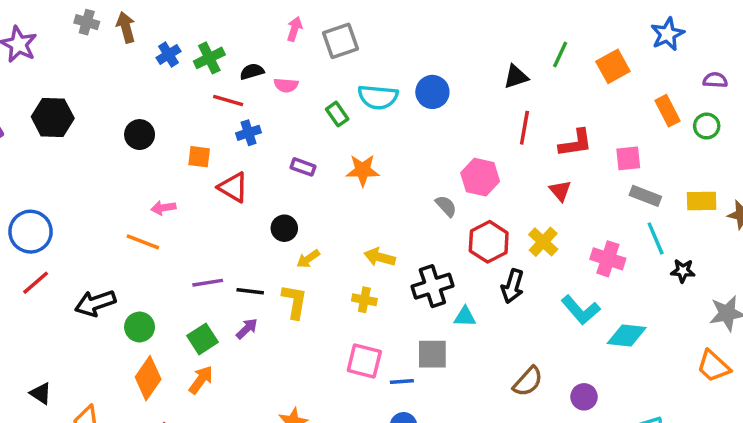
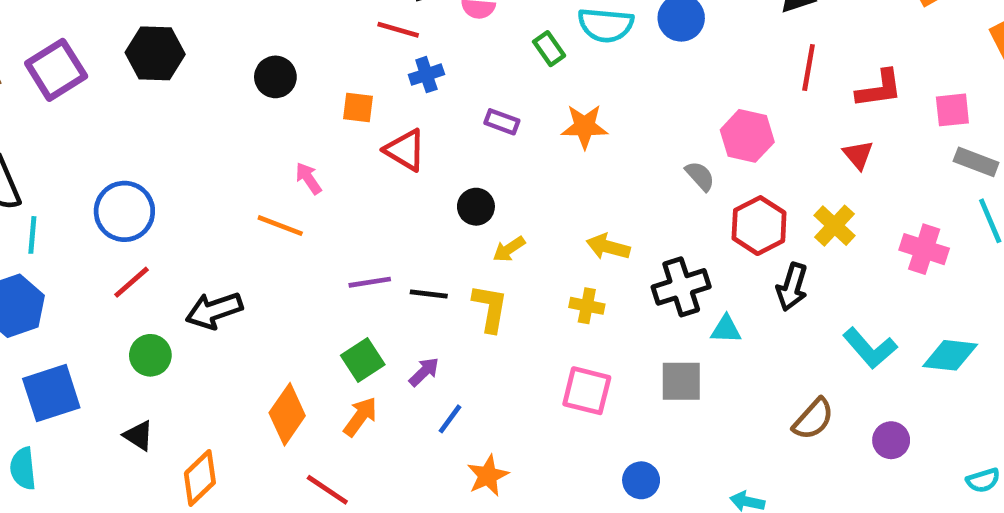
pink arrow: (163, 208) -> (308, 178), turned 65
cyan L-shape: (581, 310) -> (870, 348), moved
green circle: (140, 327) -> (150, 355), moved
purple arrow: (247, 329) -> (424, 372), moved
blue line: (402, 381) -> (450, 419), moved, turned -50

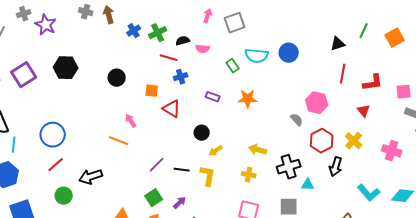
purple line: (370, 282) -> (157, 165), turned -36

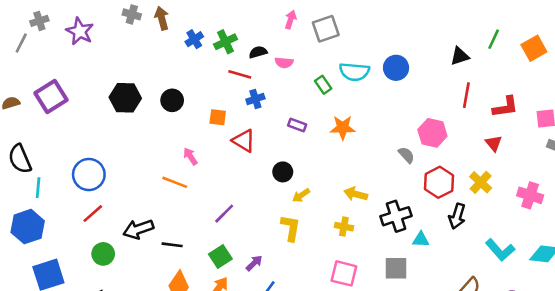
gray cross: (24, 14) -> (39, 21), moved
black hexagon: (66, 68) -> (125, 98), moved
black line: (182, 170) -> (172, 245), moved

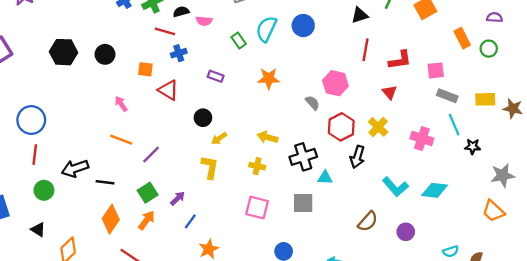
cyan semicircle: (354, 72) -> (266, 29), turned 110
orange star: (343, 128) -> (269, 79), moved
orange line: (175, 182) -> (121, 140), moved
red line: (93, 214) -> (35, 155), turned -42

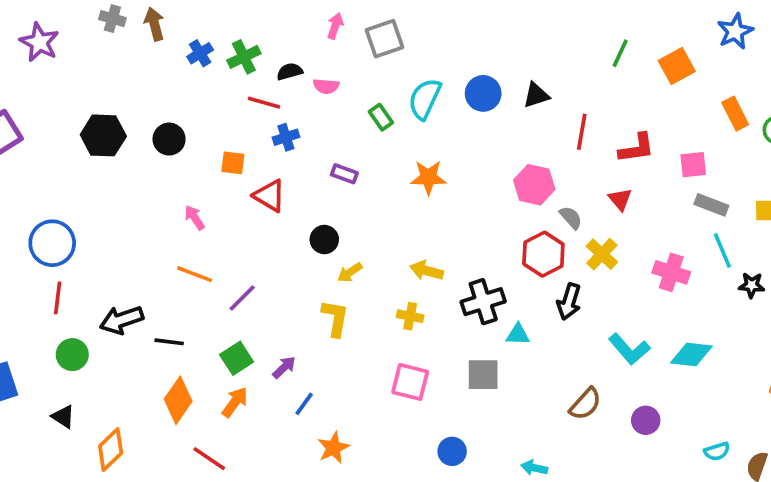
black triangle: (360, 15) -> (536, 95), moved
gray semicircle: (312, 103) -> (571, 218), moved

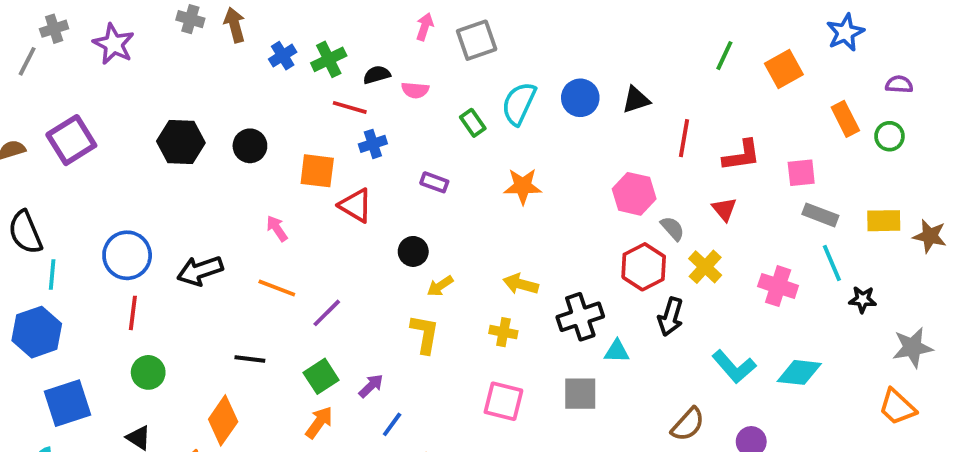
orange square: (233, 163) -> (317, 171), size x1.4
black arrow: (122, 320) -> (200, 271), moved
orange diamond: (178, 400) -> (223, 420), moved

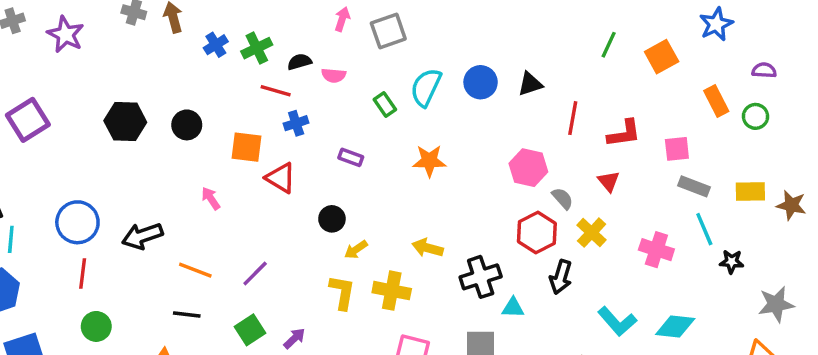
orange line: (277, 288) -> (195, 270), moved
yellow cross: (503, 332) -> (392, 291), moved, size x1.5

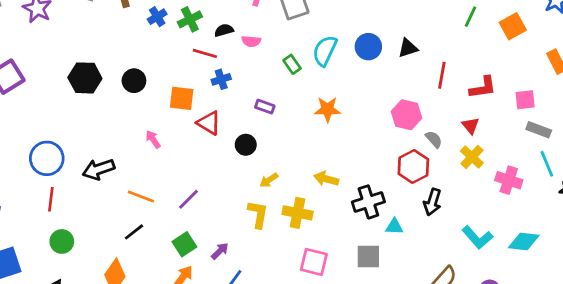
black circle: (332, 219) -> (246, 145), moved
yellow cross: (592, 233) -> (472, 157), moved
black line: (187, 315) -> (134, 232), turned -45

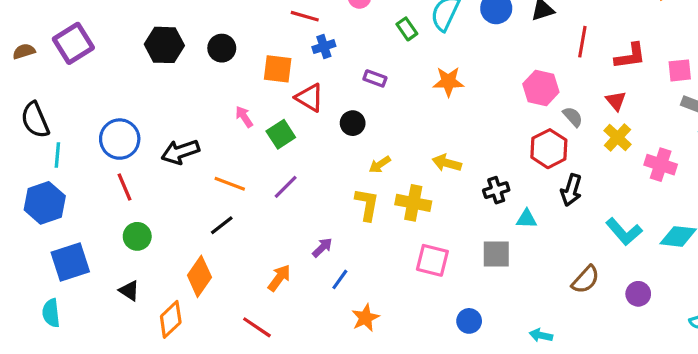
red line: (51, 199) -> (124, 187), turned -30
black cross: (368, 202) -> (496, 190), size x0.7
green square: (184, 244) -> (281, 134), moved

